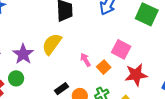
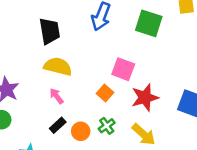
yellow semicircle: (52, 44) -> (58, 66), moved, turned 75
pink arrow: (85, 60) -> (57, 96), moved

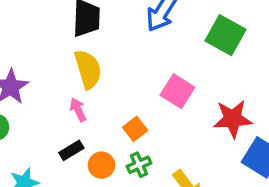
yellow semicircle: (58, 66) -> (88, 69), turned 48
orange square: (105, 93) -> (135, 129), moved
red star: (145, 97) -> (233, 119), moved

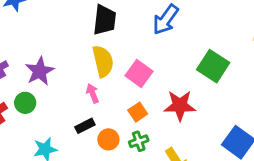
green square: (226, 35) -> (213, 66), moved
pink square: (177, 91) -> (139, 73), moved
red star: (233, 119) -> (180, 106), moved

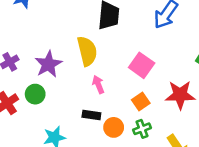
yellow semicircle: (103, 61) -> (87, 51), moved
black rectangle: (85, 126) -> (91, 115), turned 36

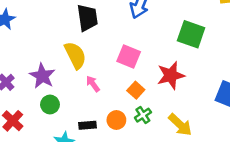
green circle: (35, 94) -> (50, 104), moved
black rectangle: (91, 115) -> (87, 125), moved

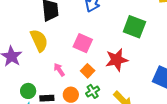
pink arrow: (93, 84) -> (59, 70), moved
green circle: (50, 104) -> (28, 91), moved

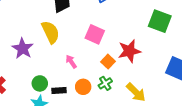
green square: (134, 27) -> (160, 21), moved
orange square: (88, 71) -> (108, 62), moved

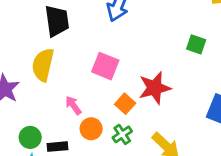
green square: (160, 21) -> (196, 44), size x0.6
yellow semicircle: (50, 32) -> (43, 65), turned -140
orange circle: (83, 87) -> (91, 129), moved

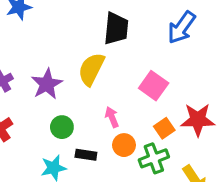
green cross: (122, 134) -> (154, 158), size x1.4
green circle: (30, 137) -> (62, 127), moved

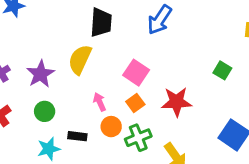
green circle: (62, 127) -> (45, 111), moved
orange square: (164, 128) -> (135, 103), moved

